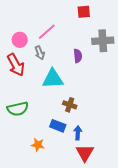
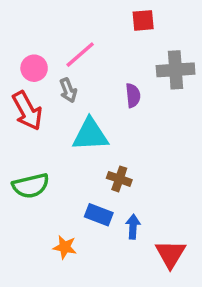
red triangle: (85, 153) -> (170, 254), moved

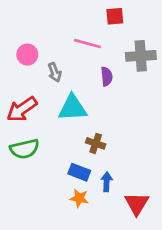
pink line: (80, 55) -> (87, 44), moved, turned 56
red arrow: (27, 111) -> (22, 109), moved, turned 84
orange star: (65, 247) -> (79, 198), moved

